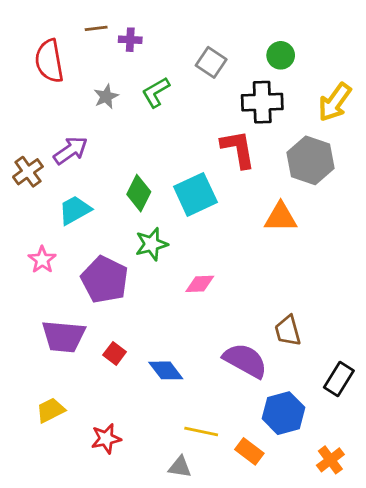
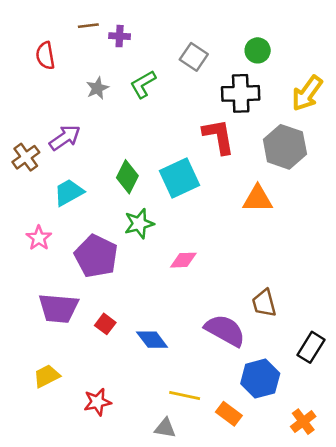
red semicircle: (49, 61) -> (45, 56), size x0.7

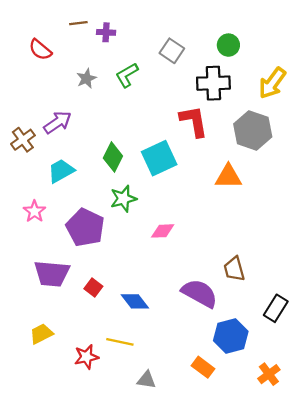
red semicircle: (45, 56) -> (40, 50), turned -40
yellow line: (185, 396) -> (120, 342), moved

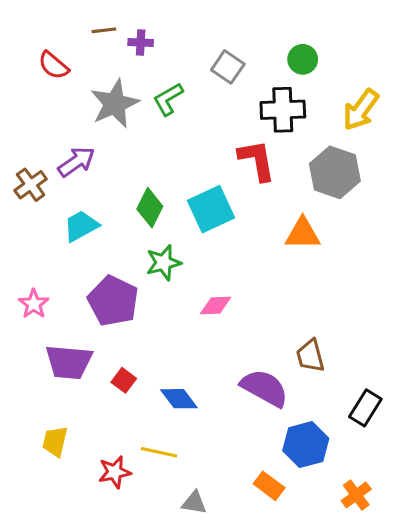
gray star: (86, 79) -> (115, 104), size x1.8
pink star: (34, 211) -> (34, 304), moved
yellow trapezoid: (41, 334) -> (55, 441), turned -50

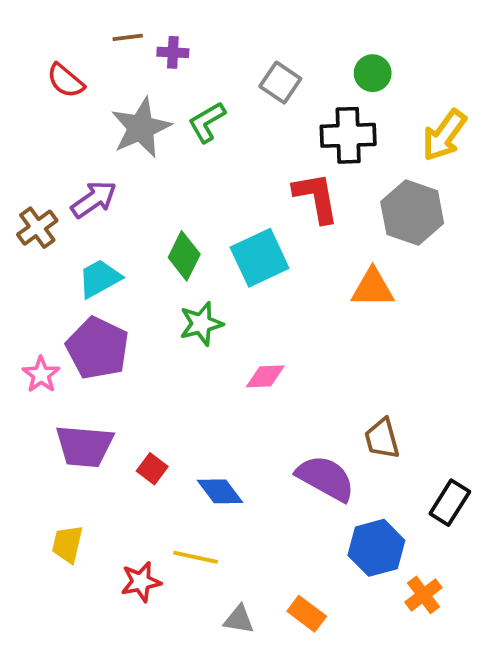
purple pentagon: (113, 301) -> (98, 348), moved
orange rectangle: (269, 486) -> (307, 614), moved
orange cross: (356, 495) -> (423, 595), moved

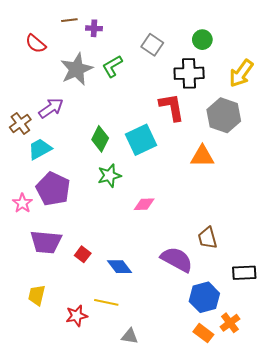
cyan trapezoid: (99, 278) -> (40, 149), moved
black rectangle: (450, 503) -> (244, 273), turned 55
orange rectangle: (307, 614) -> (203, 333), moved

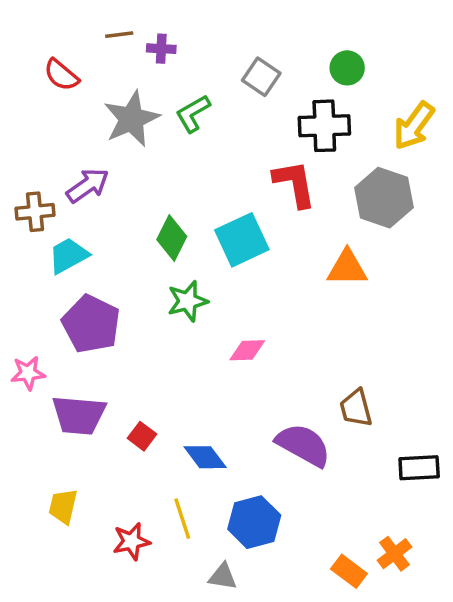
brown cross: (20, 123) -> (35, 212), turned 30
pink star: (22, 203) -> (28, 373), moved, turned 30
blue hexagon: (204, 297) -> (254, 522), moved
yellow line: (106, 302) -> (182, 519), turned 60

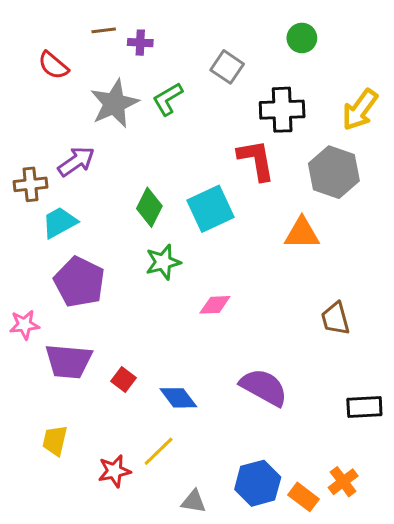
green circle: (347, 68) -> (302, 38), moved
brown trapezoid: (356, 408) -> (335, 319), moved
yellow line: (182, 519) -> (159, 451), turned 64
blue hexagon: (254, 522) -> (258, 483), moved

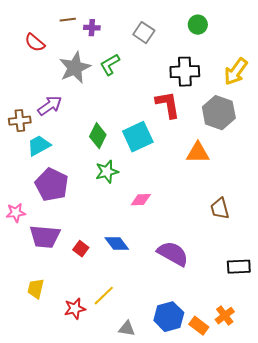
gray square: (227, 67) -> (144, 33), moved
blue diamond: (178, 398) -> (117, 244), moved

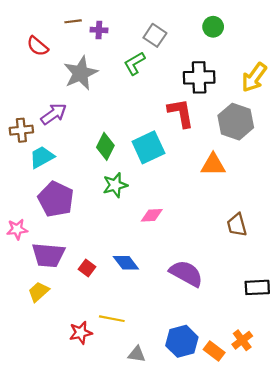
green L-shape: (110, 65) -> (134, 63), moved
yellow trapezoid: (36, 289) -> (39, 292), moved, turned 35
yellow line: (104, 296) -> (112, 319), turned 55

